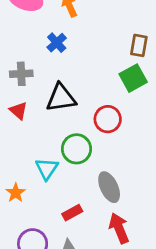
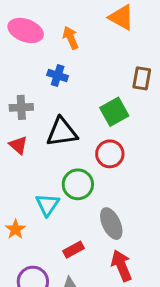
blue cross: (57, 43) -> (58, 75), turned -30
green square: (133, 78) -> (114, 112), moved

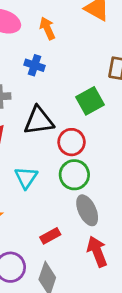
red circle: (110, 154) -> (72, 142), moved
green circle: (78, 184) -> (74, 175), moved
cyan triangle: (47, 205) -> (26, 178), moved

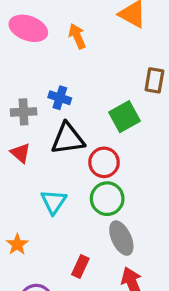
blue cross: (35, 65) -> (60, 98), moved
red rectangle: (50, 236) -> (80, 266), turned -36

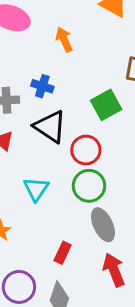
orange arrow: (77, 36) -> (64, 40), moved
black triangle: (68, 139) -> (50, 127), turned 42

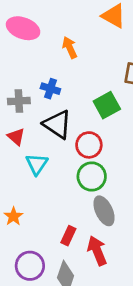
cyan triangle: (36, 189) -> (37, 164), moved
red arrow: (114, 270) -> (97, 251), moved

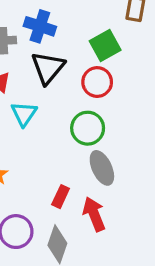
blue cross: (50, 89) -> (40, 26), size x1.4
black triangle: (57, 124) -> (48, 68), turned 36
red circle: (89, 145) -> (97, 82), moved

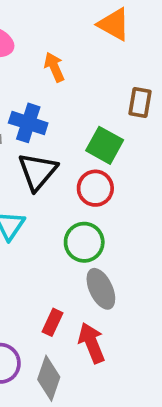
green square: (105, 45) -> (105, 145), turned -32

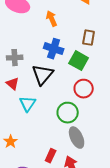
brown rectangle: (140, 102) -> (89, 38), moved
blue cross: (28, 123) -> (54, 49), moved
red circle: (95, 188) -> (84, 89), moved

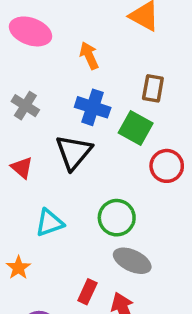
gray cross: (15, 58) -> (25, 106), moved, turned 35
red circle: (84, 89) -> (167, 166), moved
cyan triangle: (28, 104) -> (49, 223), moved, turned 36
gray ellipse: (77, 138) -> (132, 261), turned -40

